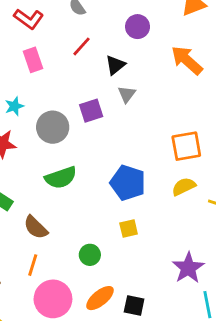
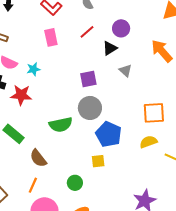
purple circle: (138, 27) -> (121, 28), moved
gray triangle: (127, 94) -> (125, 70), moved, turned -32
gray circle: (53, 127) -> (90, 108), moved
yellow square: (129, 228) -> (98, 161), moved

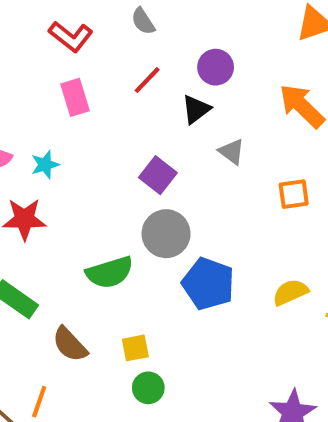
purple square: (88, 79) -> (158, 175), turned -36
orange square: (154, 113) -> (294, 194), moved, size x0.7
yellow square: (98, 161) -> (135, 348), moved
orange line: (33, 185) -> (39, 402), moved

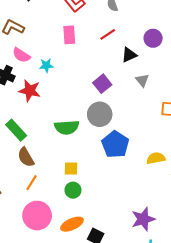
purple circle: (216, 67) -> (153, 38), moved
brown semicircle: (70, 344) -> (26, 157), moved
orange line: (39, 402) -> (31, 183), moved

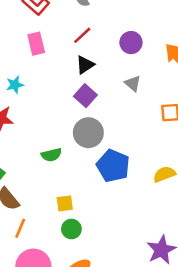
purple circle: (153, 38) -> (131, 43), moved
black triangle: (129, 55) -> (85, 65), moved
green semicircle: (67, 127) -> (51, 155), size x0.7

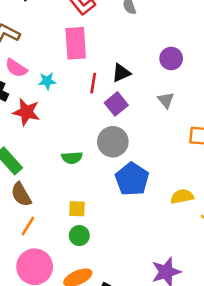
red line: (82, 35) -> (93, 83), moved, turned -48
pink rectangle: (36, 44) -> (76, 43), size x1.4

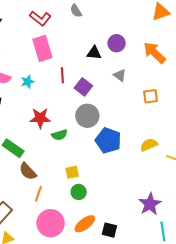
black triangle: (121, 73) -> (94, 53), moved, turned 42
red star: (26, 112) -> (40, 118), moved

